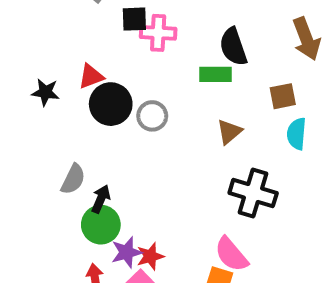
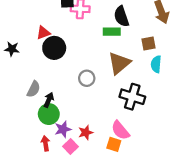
black star: (45, 92) -> (12, 49), moved
gray circle: (152, 116) -> (87, 78), moved
brown triangle: (229, 132) -> (119, 63), size x1.6
red star: (150, 256) -> (86, 132), moved

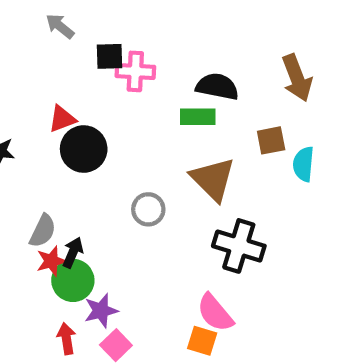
black semicircle: (121, 16) -> (217, 87), turned 120
brown triangle: (119, 63) -> (213, 179), turned -35
cyan semicircle: (156, 64) -> (303, 164), moved
red star: (86, 132) -> (51, 261), moved

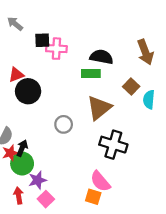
brown square: (271, 140) -> (131, 86), turned -35
brown triangle: (213, 179) -> (99, 108), turned 36

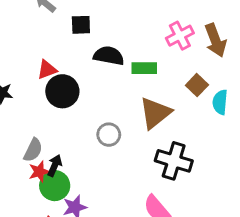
pink cross: (56, 49) -> (180, 36), moved, turned -30
black semicircle: (101, 57) -> (109, 56), moved

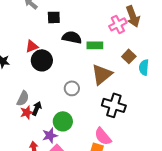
brown arrow: (215, 40) -> (133, 16), moved
green circle: (55, 186) -> (63, 121), moved

